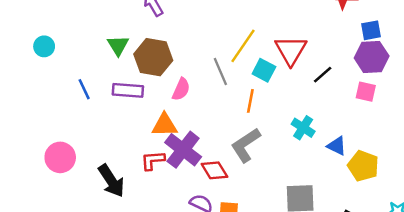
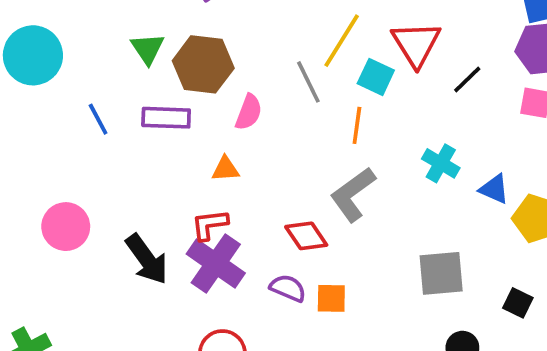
cyan circle: (44, 46) -> (33, 55), size x1.8
orange triangle: (165, 125) -> (225, 169), size x0.7
purple cross: (183, 150) -> (216, 263), moved

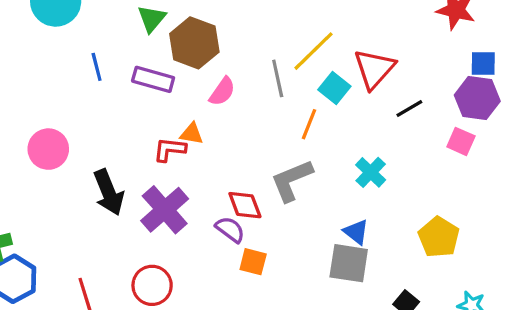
blue triangle: (494, 189) -> (356, 232), moved
red L-shape: (210, 225) -> (170, 149), moved
purple semicircle: (288, 288) -> (230, 229), moved

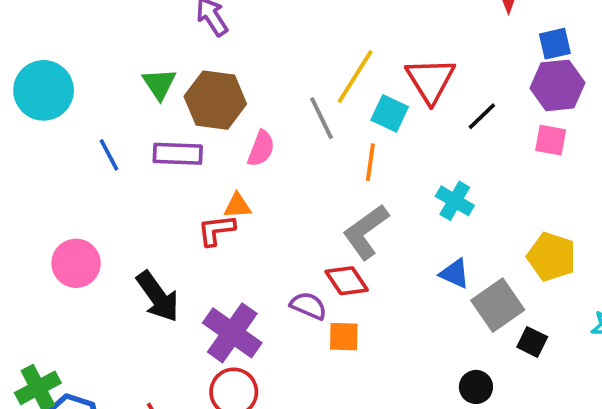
red diamond: (245, 205) -> (347, 281), moved
purple cross: (165, 210) -> (232, 333), moved
gray square: (349, 263) -> (498, 305), moved, turned -30

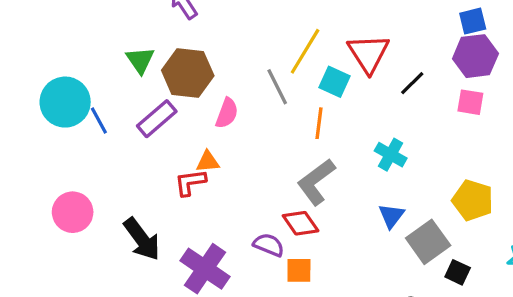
cyan circle: (44, 90) -> (65, 102), moved
purple rectangle: (178, 154) -> (157, 119), turned -42
blue triangle: (455, 274) -> (391, 216), turned 44

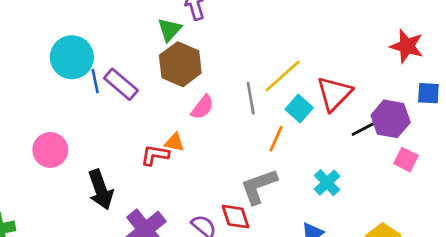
purple hexagon: (475, 56) -> (391, 119), moved
green triangle: (140, 60) -> (170, 30), moved
purple rectangle: (157, 119) -> (121, 84), moved, turned 64

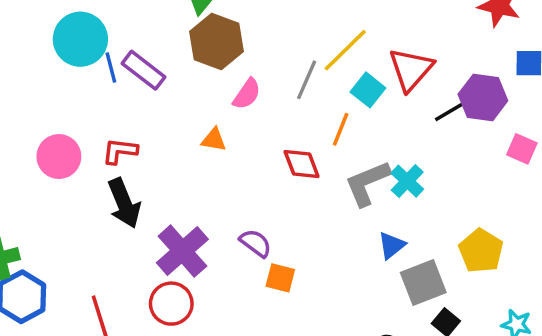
gray line: (251, 98) -> (307, 80), turned 36
red L-shape: (155, 155) -> (120, 151), moved
pink square: (406, 160) -> (522, 149), moved
gray L-shape: (259, 186) -> (367, 183), moved
red diamond: (235, 217) -> (302, 164), moved

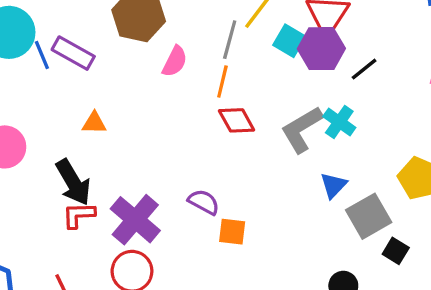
purple hexagon: (483, 97) -> (321, 49), moved
black line: (449, 112) -> (364, 69), moved
orange line: (341, 129) -> (222, 82), moved
orange triangle: (214, 140) -> (94, 123), moved
red L-shape: (120, 151) -> (79, 215), moved

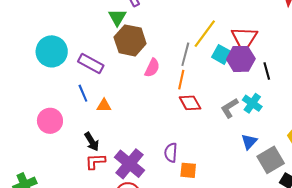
blue line: (42, 55) -> (83, 93), moved
black line: (364, 69) -> (267, 71), turned -66
gray L-shape: (302, 129) -> (230, 108), size x0.7
black arrow: (73, 182) -> (92, 142), size x0.7
purple semicircle: (204, 202) -> (171, 153), turned -114

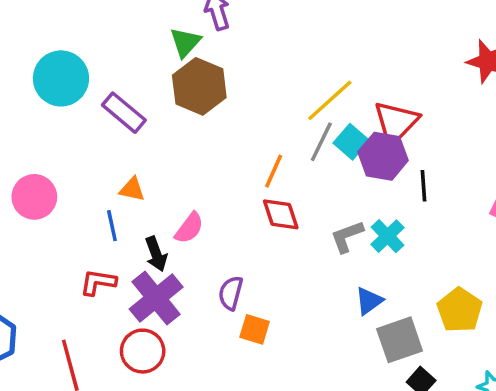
gray line: (185, 54) -> (321, 142), moved
pink semicircle: (152, 68) -> (189, 228), moved
blue line: (83, 93) -> (112, 226), moved
black arrow: (92, 142) -> (156, 254), moved

